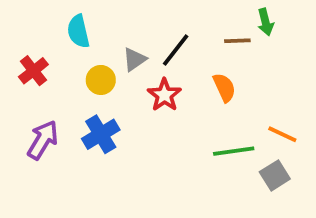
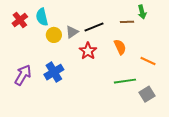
black line: (176, 50) -> (94, 27), turned 30
red cross: (33, 71) -> (20, 20), moved
yellow circle: (101, 80) -> (54, 35), moved
orange line: (282, 134) -> (148, 61), moved

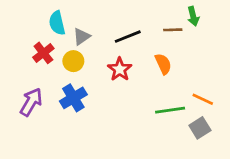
red cross: (20, 20) -> (43, 53), moved
gray triangle: (72, 32) -> (82, 37), moved
yellow circle: (54, 35) -> (73, 61), moved
orange line: (148, 61) -> (203, 99), moved

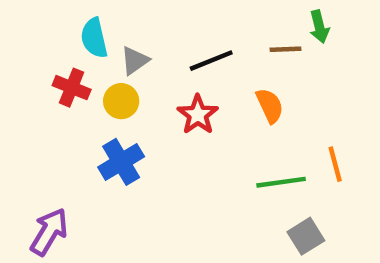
red cross: (43, 53) -> (72, 88), turned -30
orange line: (203, 99) -> (335, 164), turned 50
purple arrow: (31, 102) -> (49, 232), moved
gray square: (200, 128) -> (306, 236), moved

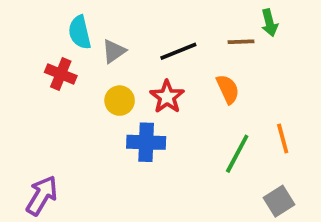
yellow circle: (121, 101) -> (120, 101), moved
blue cross: (121, 162) -> (146, 142), moved, turned 33
green line: (281, 182) -> (237, 154), turned -54
gray square: (306, 236) -> (279, 201), moved

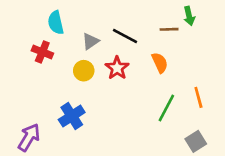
gray triangle: (114, 51) -> (90, 41), moved
black line: (178, 51) -> (125, 36), turned 50
blue cross: (146, 142) -> (72, 116), moved, turned -35

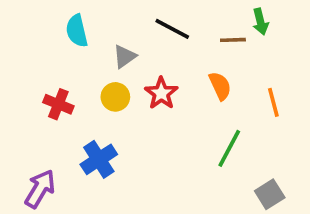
black line: (125, 36) -> (172, 29), moved
red cross: (42, 52) -> (58, 104), moved
orange line: (198, 97) -> (273, 102), moved

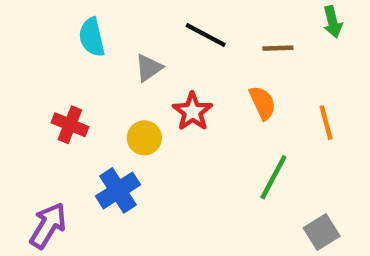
green arrow: (260, 22) -> (333, 22), moved
yellow circle: (115, 97) -> (144, 138), moved

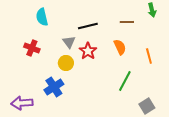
black line: (206, 35) -> (88, 26), moved, turned -42
gray triangle: (149, 68) -> (69, 42), moved, turned -32
red cross: (70, 125) -> (32, 48), moved
purple arrow: (48, 225) -> (22, 103), turned -125

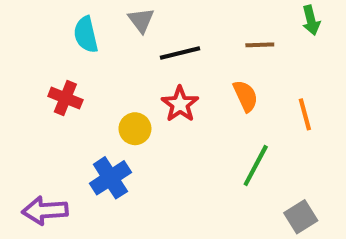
gray triangle: (69, 42) -> (141, 20), moved

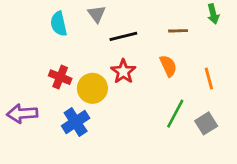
red cross: (65, 98) -> (60, 77), moved
yellow circle: (135, 129) -> (92, 88), size x1.4
purple arrow: (45, 211) -> (22, 114), moved
gray square: (301, 217) -> (206, 123), moved

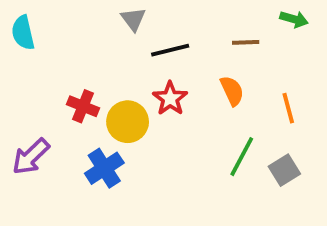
green arrow: (213, 14) -> (294, 19), turned -60
cyan semicircle: (59, 24) -> (23, 33), moved
purple arrow: (22, 114) -> (31, 157), turned -40

